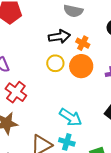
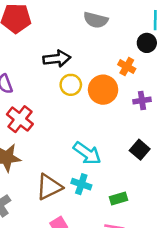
black arrow: (59, 37) -> (57, 59), moved
orange cross: (83, 43) -> (127, 67), moved

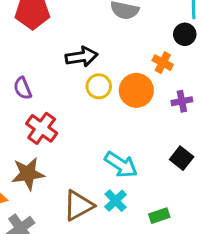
cyan cross: (81, 184) -> (116, 201), turned 30

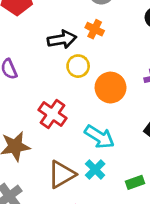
orange cross: (163, 63) -> (95, 29), moved
orange circle: (136, 90) -> (111, 88), moved
red cross: (42, 128) -> (53, 114), moved

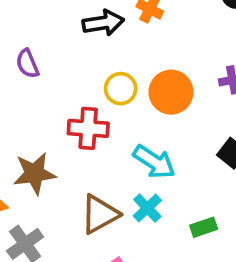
yellow circle: (78, 66) -> (121, 89), moved
red cross: (53, 114) -> (88, 128), turned -32

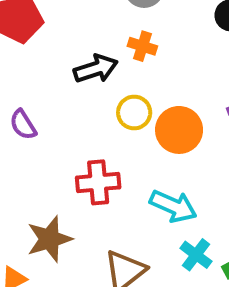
yellow circle: (121, 89) -> (134, 112), moved
cyan cross: (147, 208) -> (196, 255), moved

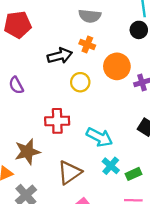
orange circle: (179, 130) -> (117, 66), moved

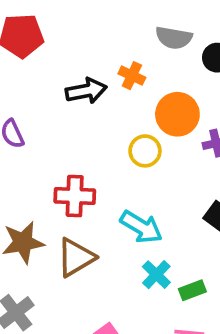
gray semicircle: (90, 16) -> (174, 38), moved
yellow circle: (80, 82) -> (145, 151), moved
brown triangle: (69, 172) -> (76, 257), moved

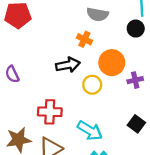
gray semicircle: (174, 38) -> (97, 14), moved
black arrow: (86, 91) -> (68, 65), moved

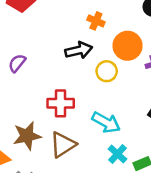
purple semicircle: (12, 74) -> (17, 63), turned 66

